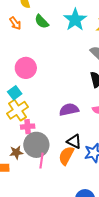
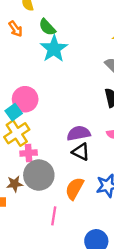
cyan star: (75, 20) -> (54, 49), moved
pink circle: (26, 68) -> (25, 99), moved
black triangle: (74, 141) -> (81, 152), moved
pink line: (41, 161) -> (54, 216), moved

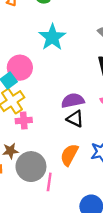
cyan star: (54, 49) -> (52, 37), moved
gray circle: (39, 175) -> (31, 167), moved

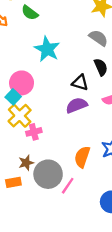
black triangle: (75, 119) -> (80, 83), moved
pink line: (49, 182) -> (68, 186), turned 36

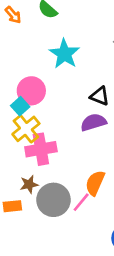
pink cross: (34, 132) -> (41, 149), size x1.6
pink line: (68, 186) -> (81, 202), moved

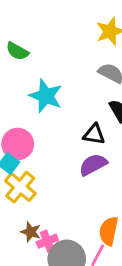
pink cross: (41, 149) -> (47, 241), moved, size x0.6
brown star: (29, 184) -> (31, 232), moved, turned -30

